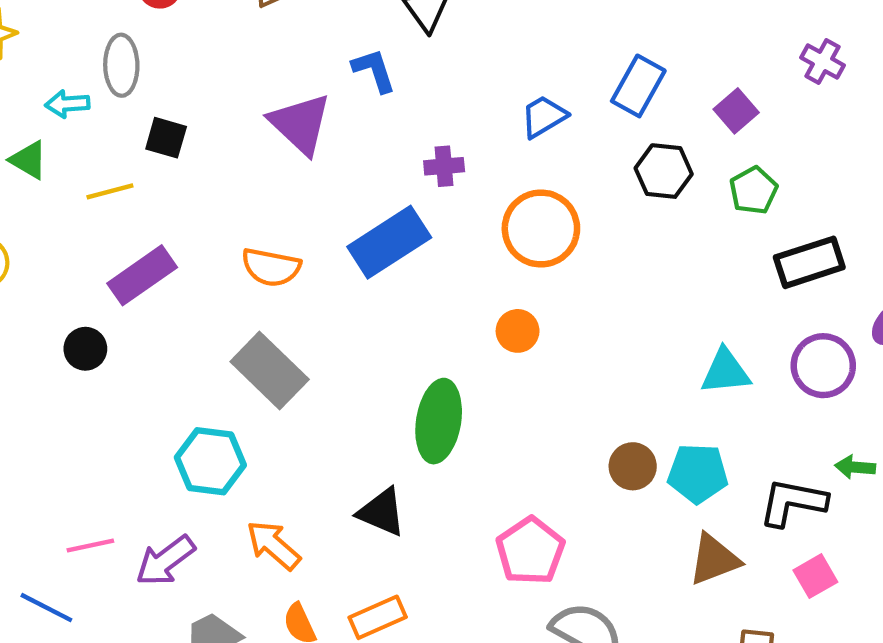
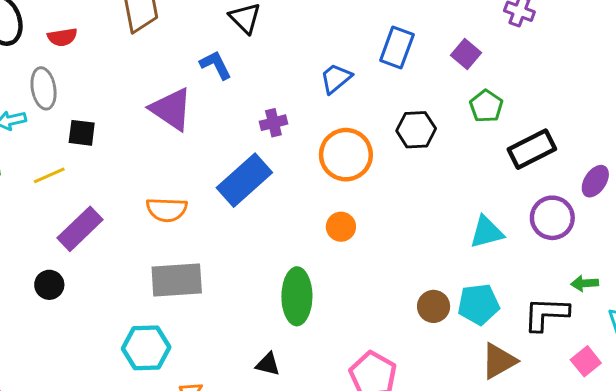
black hexagon: (664, 171) -> (416, 130), moved
gray rectangle: (270, 371) -> (177, 280), turned -39
black triangle: (382, 512) -> (268, 364), size x0.7
pink square: (815, 576) -> (586, 361), moved

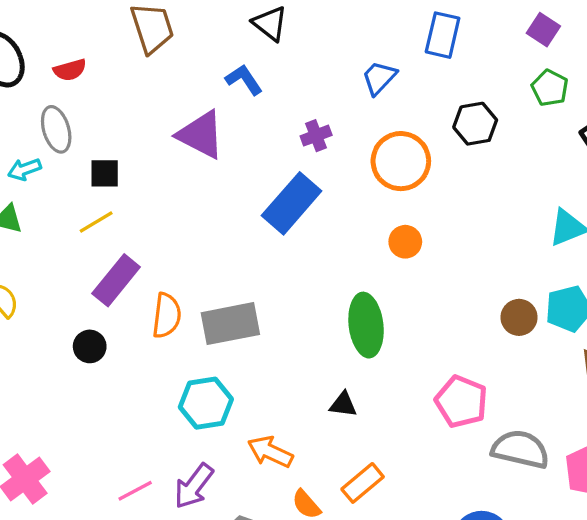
purple square: (466, 54) -> (543, 30), moved
yellow line: (49, 175) -> (96, 222), moved
orange semicircle: (167, 210) -> (167, 315), moved, turned -78

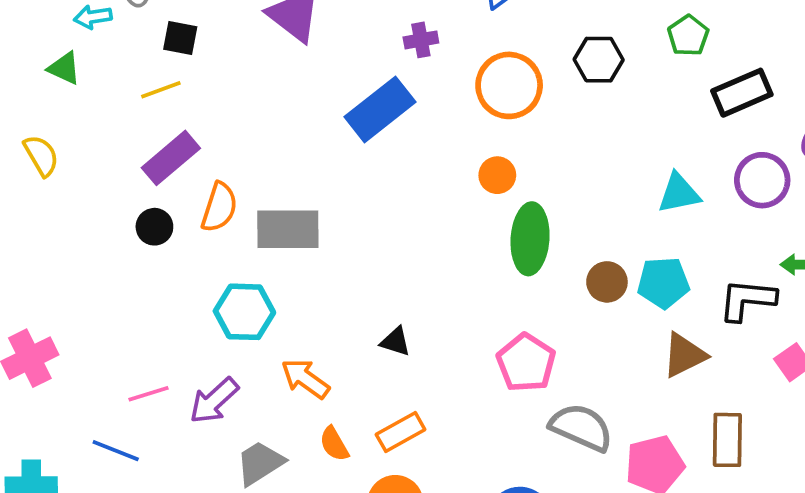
green ellipse: (366, 325) -> (530, 239), moved
black circle: (90, 346) -> (154, 227), moved

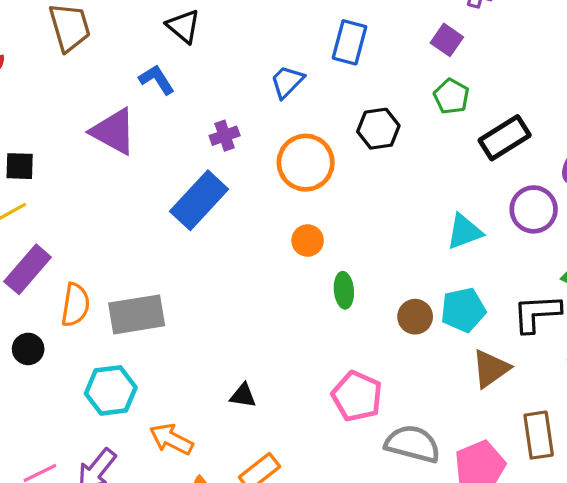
black circle: (154, 227) -> (28, 349), moved
green ellipse: (530, 239) -> (344, 290), size x0.6

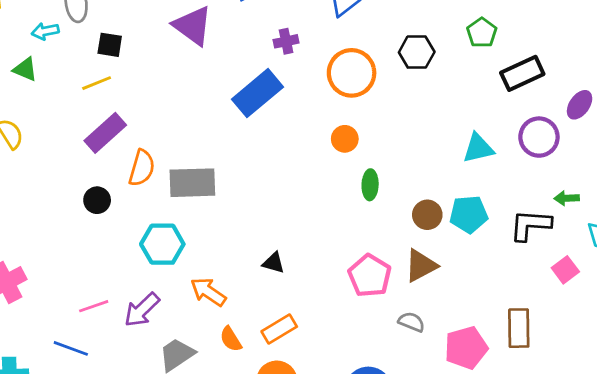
brown triangle: (491, 369) -> (421, 266), moved
gray semicircle: (413, 444) -> (411, 322), size x0.6

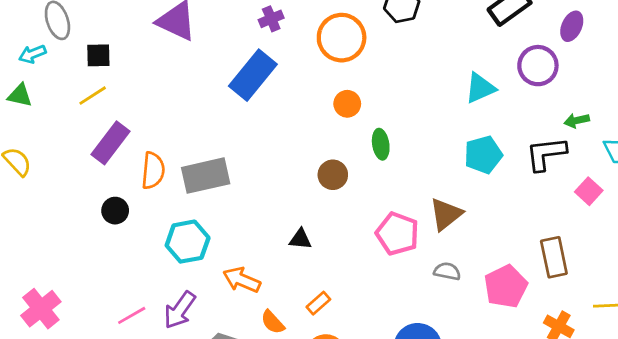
brown circle: (427, 215) -> (333, 175), moved
orange rectangle: (279, 329) -> (318, 303), size x0.7

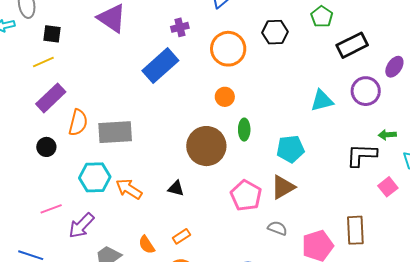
cyan pentagon: (483, 155) -> (290, 149), moved
brown circle: (333, 175) -> (206, 146), size x1.8
orange arrow: (242, 280) -> (129, 189), moved
pink line: (132, 315) -> (51, 209), moved

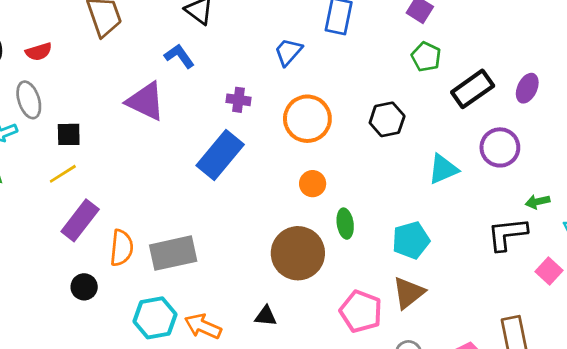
purple cross: (180, 27) -> (239, 100), turned 30
black hexagon: (275, 32) -> (387, 119), moved
purple ellipse: (394, 67) -> (527, 88), moved

